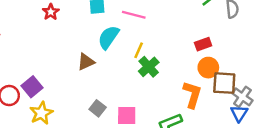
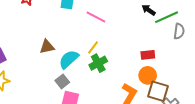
cyan semicircle: (108, 37) -> (69, 59), moved
gray square: (98, 108) -> (62, 81), moved

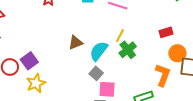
red rectangle: (148, 55) -> (166, 32), moved

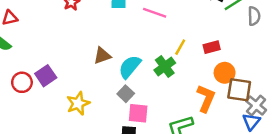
yellow line: (120, 36) -> (180, 47), moved
yellow star: (36, 83) -> (78, 103), moved

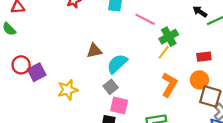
red rectangle: (212, 47) -> (204, 57), moved
green cross: (165, 66) -> (169, 37), moved
purple square: (46, 76) -> (37, 72), moved
orange L-shape: (206, 98) -> (169, 85), moved

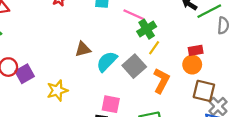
green cross: (169, 37) -> (147, 29), moved
orange circle: (199, 80) -> (192, 65), moved
gray square: (111, 87) -> (134, 66), moved, size x1.5

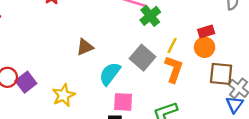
yellow line: (154, 48) -> (172, 45), moved
cyan semicircle: (107, 61) -> (110, 74), moved

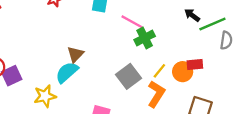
brown triangle: (85, 47) -> (75, 54), turned -36
orange circle: (205, 47) -> (183, 72), moved
cyan semicircle: (110, 74) -> (67, 72), moved

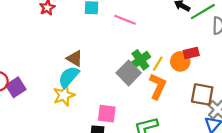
green cross: (145, 38) -> (140, 60), moved
brown triangle: (75, 54) -> (75, 58), turned -36
yellow star: (45, 96) -> (64, 95), moved

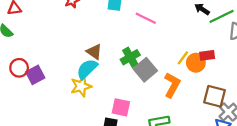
green cross: (140, 60) -> (130, 57), moved
yellow line: (158, 64) -> (183, 58), moved

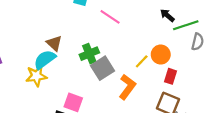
red rectangle: (207, 55) -> (170, 76), moved, turned -72
orange circle: (196, 63) -> (161, 55), moved

